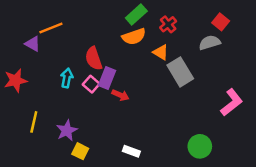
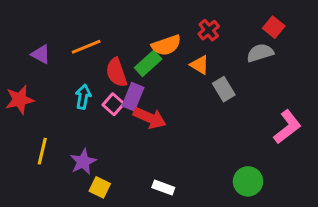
green rectangle: (136, 15) -> (148, 63), moved
orange line: (51, 28) -> (86, 47), moved
gray rectangle: (180, 72) -> (224, 89), size x0.7
red arrow: (120, 95) -> (150, 118), size x1.5

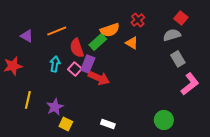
gray rectangle: (224, 89) -> (178, 59), moved

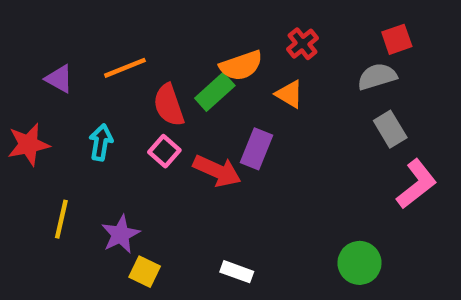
red square: (181, 18) -> (397, 39), turned 32
cyan arrow: (55, 64) -> (101, 142), moved
purple rectangle: (88, 64) -> (256, 149), moved

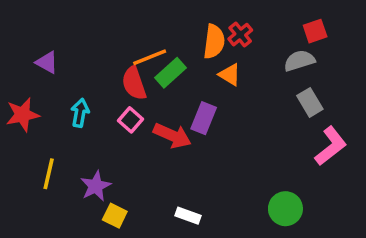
orange semicircle: (241, 66) -> (214, 41), moved, turned -64
orange line: (125, 68) -> (150, 57), moved

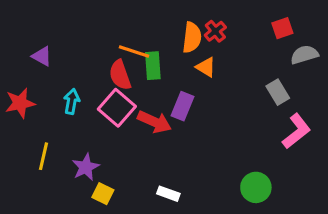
orange line: (150, 57) -> (134, 52), turned 40
gray semicircle: (299, 61) -> (304, 55), moved
green rectangle: (171, 73) -> (153, 66), turned -52
pink square: (130, 120) -> (117, 108), size x1.6

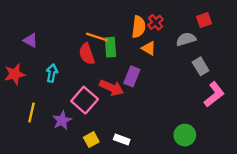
gray semicircle: (304, 55) -> (186, 39), moved
pink square: (117, 108) -> (85, 100), moved
yellow square: (103, 194) -> (91, 140), moved, turned 35

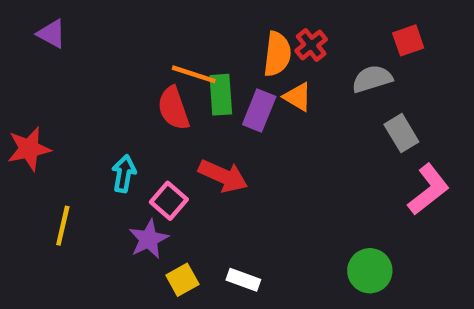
purple triangle: (30, 40) -> (52, 34), moved
cyan arrow: (52, 73) -> (124, 174), moved
purple rectangle: (132, 76) -> (259, 110), moved
pink square: (85, 100) -> (169, 201), size x0.7
purple star: (62, 120) -> (149, 239), moved

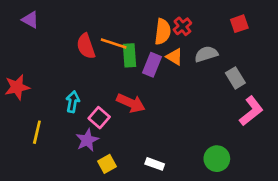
gray semicircle: (372, 79) -> (206, 54), moved
red semicircle: (173, 108) -> (86, 46), moved
white rectangle: (243, 280) -> (155, 164), moved

